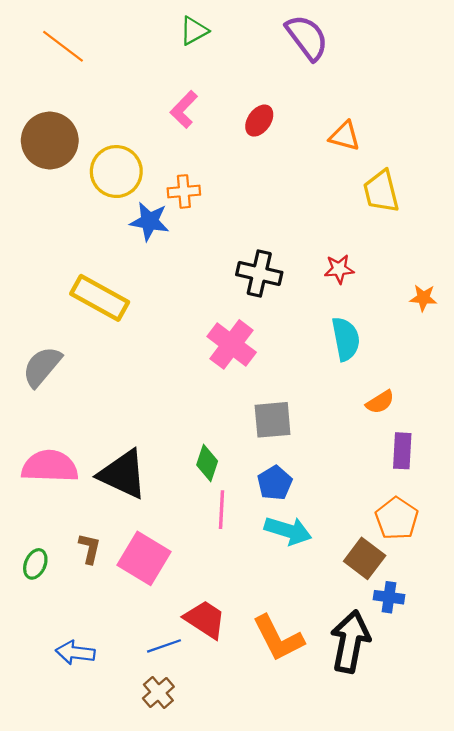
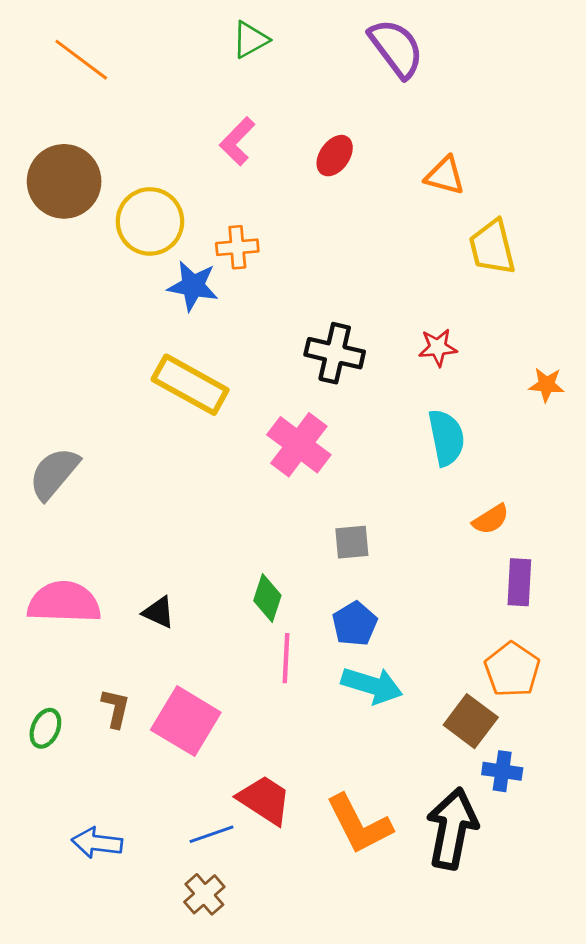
yellow rectangle: (100, 298) -> (190, 385), moved
gray square: (273, 420) -> (352, 542), size x0.7
black triangle: (123, 474) -> (159, 612), size x0.5

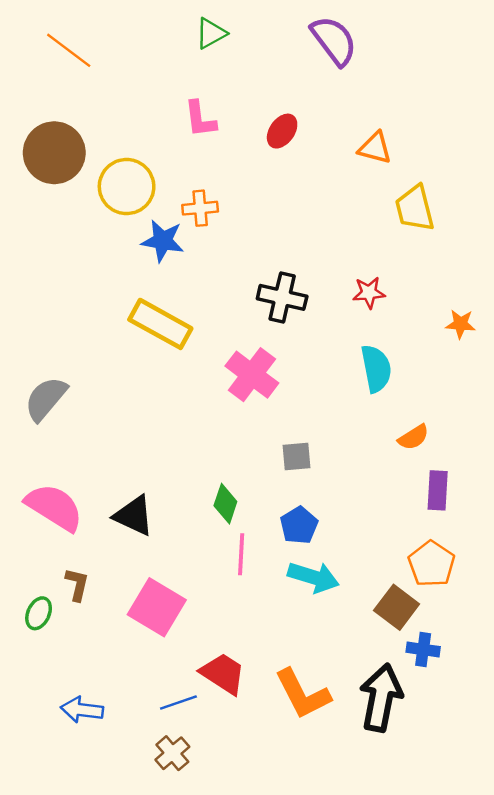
pink L-shape: (237, 141) -> (200, 119), turned -51
pink semicircle: (64, 602) -> (54, 507), turned 30
black triangle: (159, 612) -> (134, 516), size x1.5
brown L-shape: (116, 708) -> (77, 584), moved

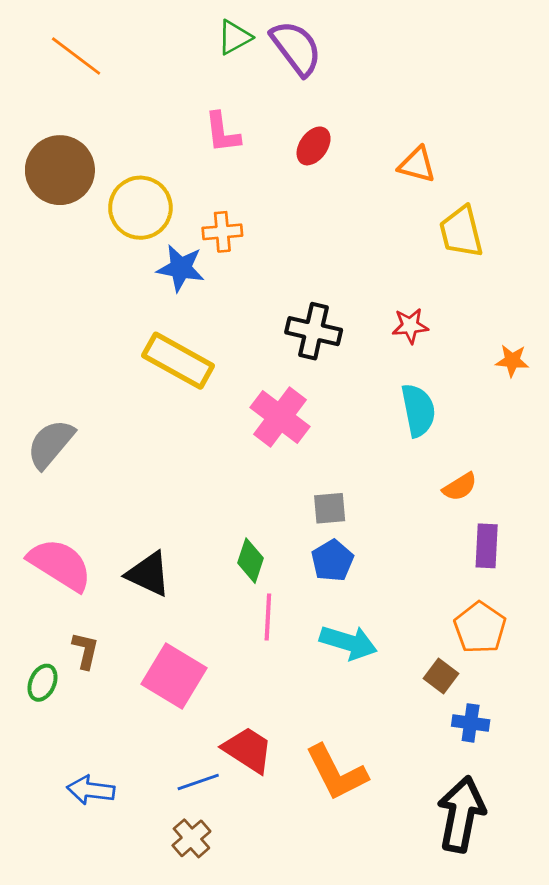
purple semicircle: (334, 41) -> (296, 48), moved
blue pentagon: (299, 525) -> (332, 561), moved
brown square: (397, 607) -> (441, 676), size x0.7
black arrow: (381, 698) -> (461, 814), moved

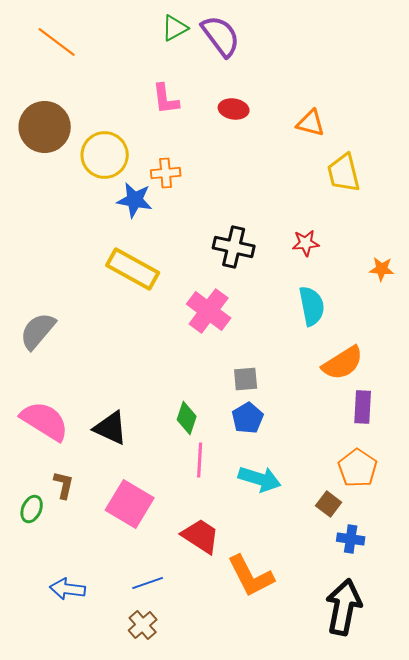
red ellipse: (314, 146) -> (234, 109), turned 64
orange semicircle: (460, 487) -> (343, 363), size x1.6
red trapezoid: (248, 750) -> (201, 536), moved

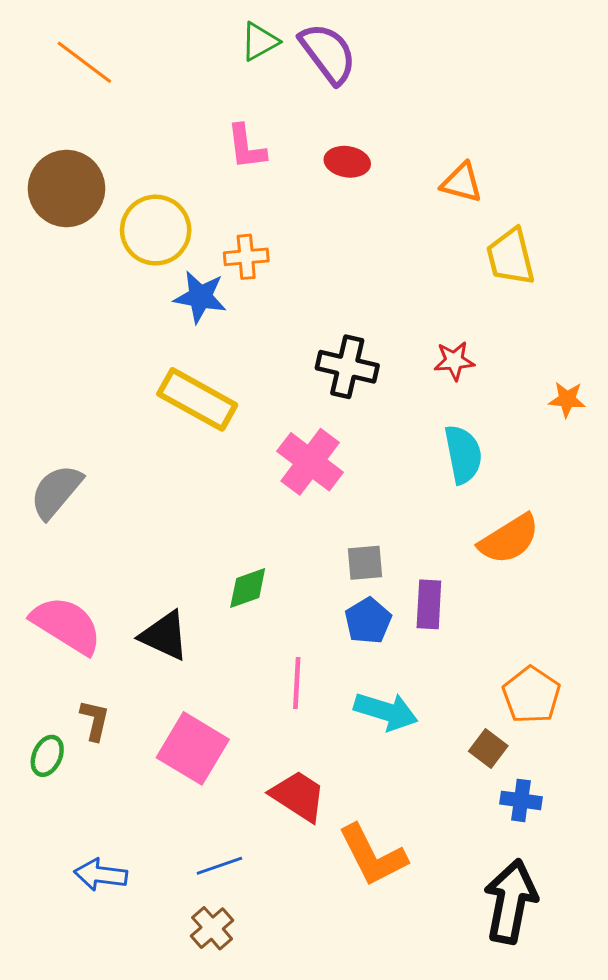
purple rectangle: (363, 407) -> (429, 604), moved
green diamond: (187, 418) -> (248, 588), moved, turned 52

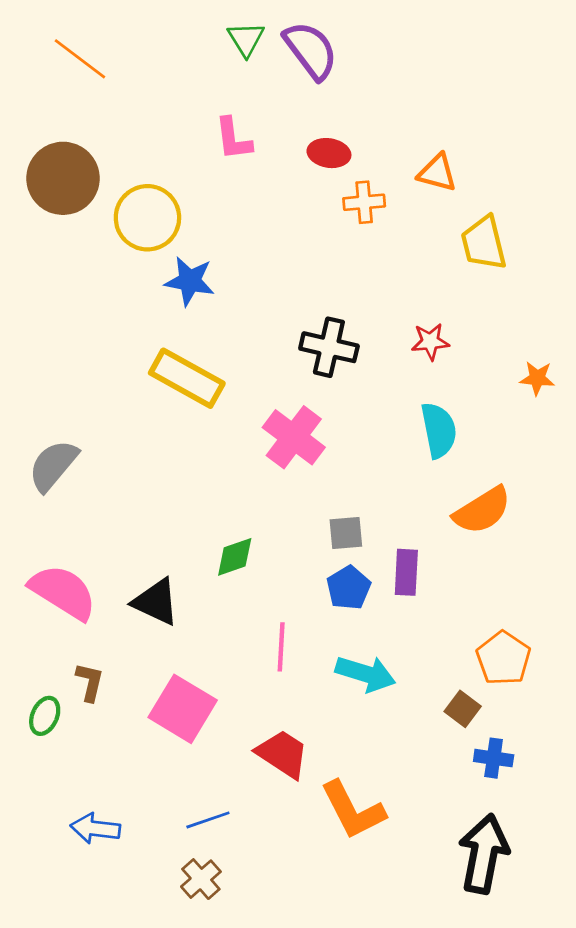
green triangle: (260, 41) -> (246, 39), turned -33
orange cross: (246, 257) -> (364, 202), moved

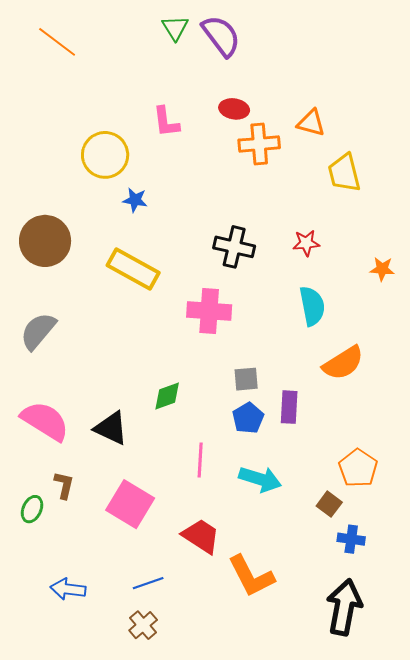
pink L-shape: (233, 139) -> (166, 122), moved
brown circle: (63, 178) -> (45, 241), moved
orange cross: (364, 202) -> (259, 144), size x1.4
blue star: (190, 281) -> (135, 200), size x0.7
pink cross: (294, 437) -> (209, 311), turned -33

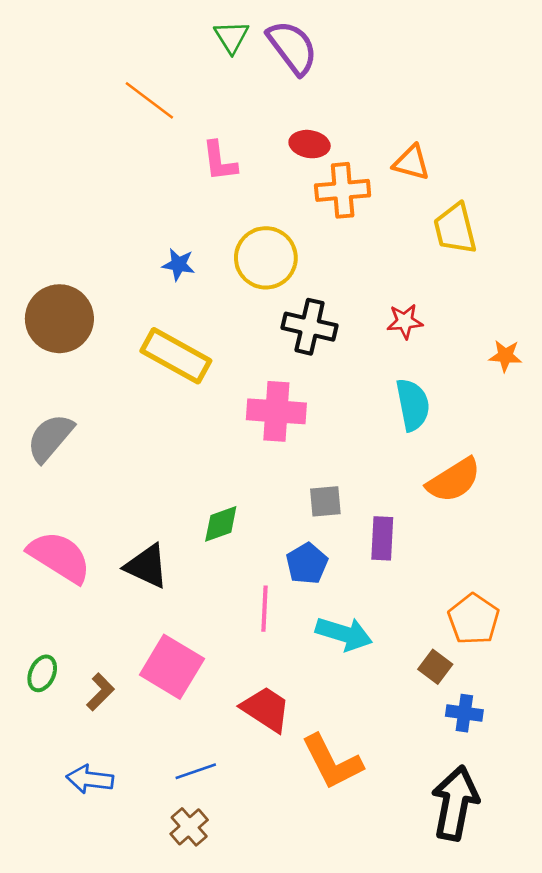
orange line: (57, 42) -> (149, 100), moved
yellow circle: (105, 155) -> (266, 258), moved
blue pentagon: (248, 418) -> (307, 564), moved
brown L-shape: (64, 485) -> (100, 692), moved, turned 32

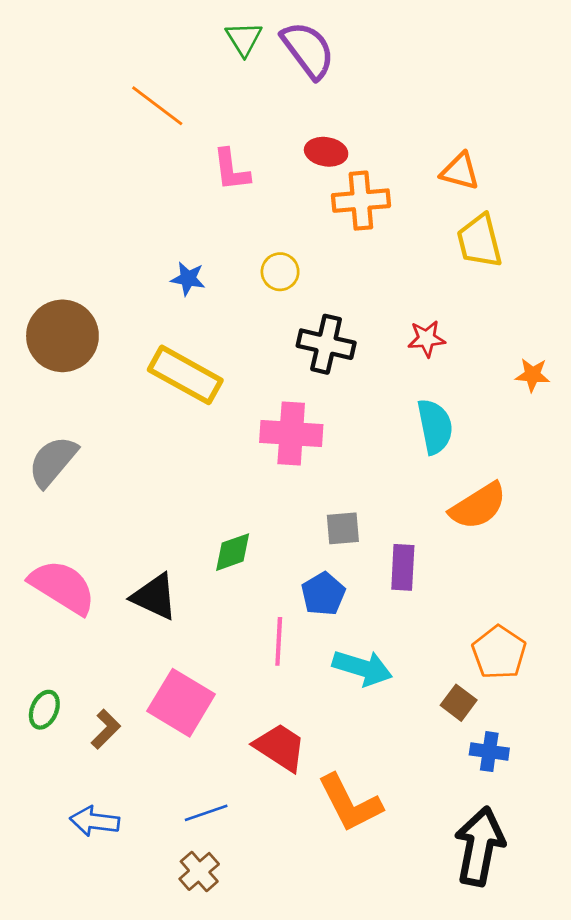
orange triangle: (411, 163) -> (460, 171), moved
yellow circle: (266, 258) -> (280, 272), size x0.6

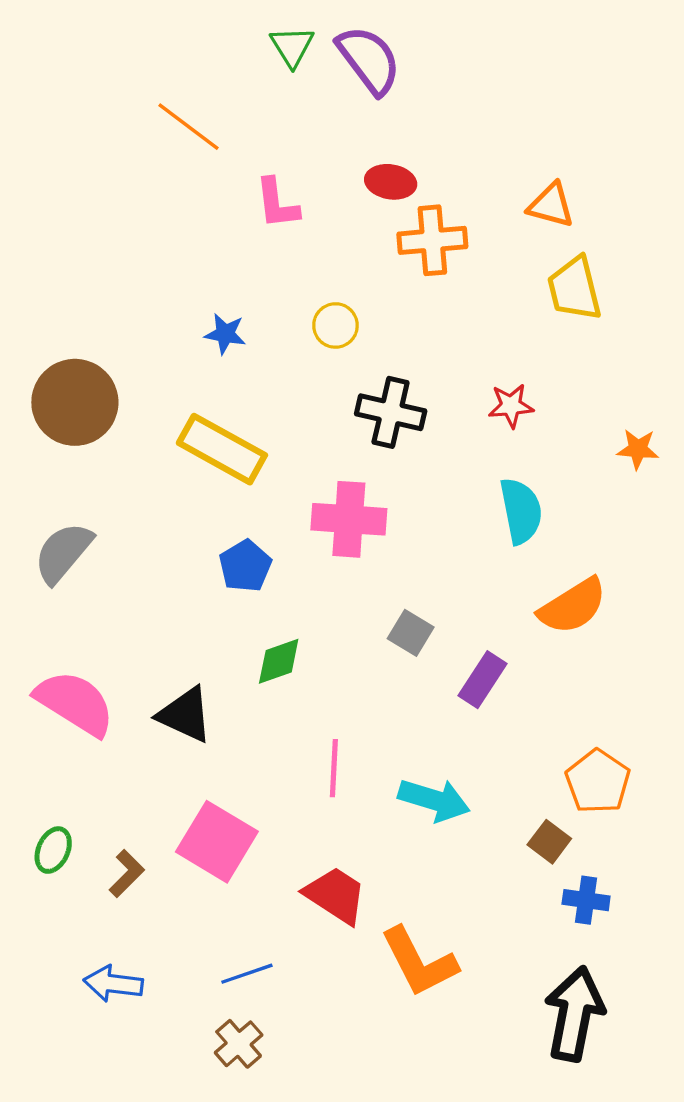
gray square: (343, 528) -> (411, 633), turned 36
purple rectangle: (403, 567) -> (482, 680), turned 30
blue pentagon: (323, 594) -> (245, 566), moved

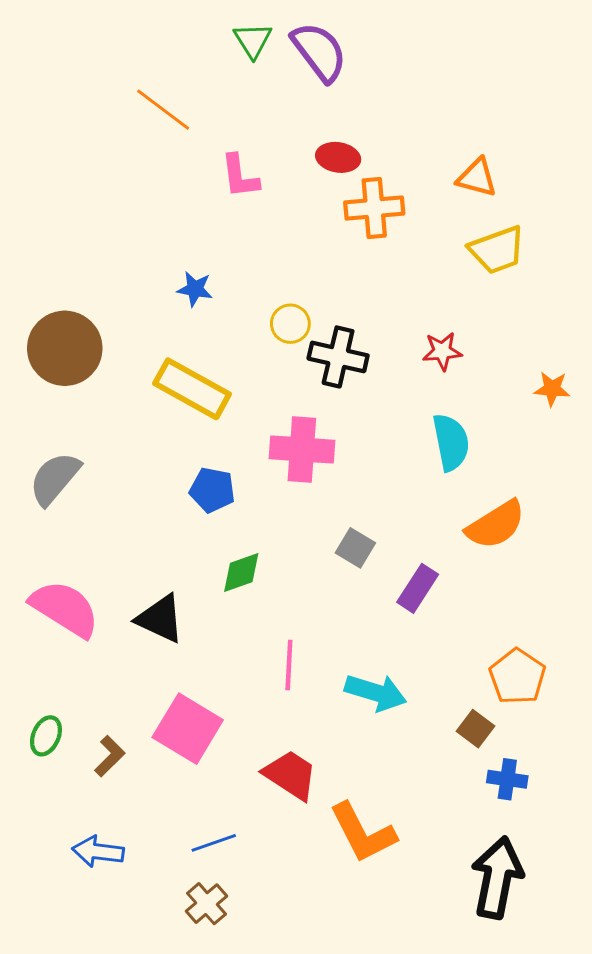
yellow trapezoid: (574, 289) -> (497, 250), turned -96
yellow circle: (335, 325) -> (290, 324), moved
blue pentagon: (245, 566) -> (212, 490), turned -30

